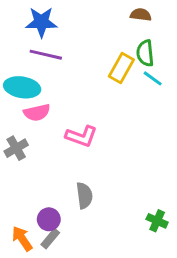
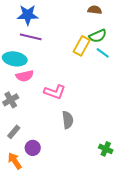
green semicircle: (145, 53) -> (98, 36), turned -108
gray semicircle: (84, 196) -> (68, 120), moved
gray rectangle: (50, 239) -> (14, 132), moved

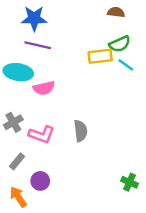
yellow rectangle: (82, 46) -> (100, 56), turned 54
pink semicircle: (25, 76) -> (44, 88), moved
pink L-shape: (55, 92) -> (41, 134), moved
gray semicircle: (68, 120) -> (81, 131), moved

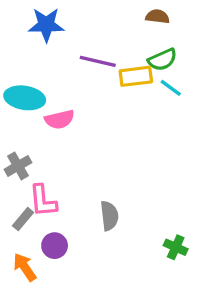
purple line: (38, 45) -> (98, 61), moved
gray semicircle: (81, 131) -> (109, 216), moved
pink L-shape: (41, 134) -> (43, 201), moved, turned 65

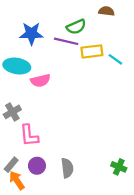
blue star: (46, 25) -> (31, 34), moved
green semicircle: (162, 60) -> (76, 27), moved
gray semicircle: (109, 216) -> (67, 168), moved
gray rectangle: (23, 219) -> (11, 165), moved

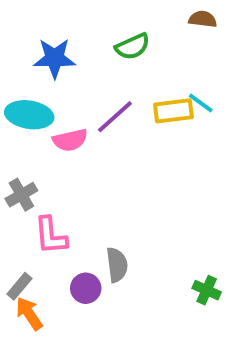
brown semicircle: (106, 11) -> (203, 19), moved
purple line: (66, 41) -> (115, 117), moved, turned -55
yellow rectangle: (92, 51) -> (173, 111), moved
purple circle: (37, 166) -> (86, 288), moved
gray semicircle: (67, 168) -> (117, 265), moved

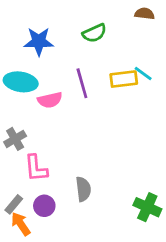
purple line: (115, 117) -> (82, 83), turned -64
purple circle: (86, 288) -> (44, 206), moved
green cross: (207, 290) -> (147, 207), size x1.4

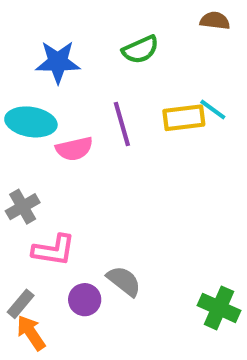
pink L-shape: (36, 168) -> (54, 250), turned -76
gray semicircle: (83, 189) -> (124, 281), turned -45
purple circle: (44, 206) -> (85, 300), moved

